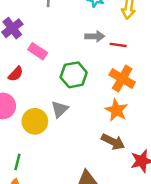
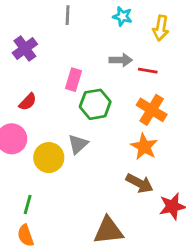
pink rectangle: (38, 51) -> (73, 80), moved, turned 72

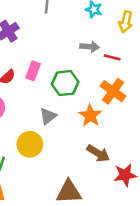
pink rectangle: (73, 80) -> (33, 71), moved
orange star: (144, 147) -> (90, 116), moved
yellow circle: (49, 158) -> (30, 144), moved

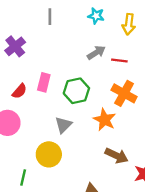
gray arrow: (90, 47) -> (96, 53), turned -30

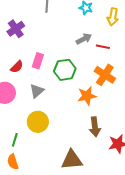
orange star: (105, 120) -> (87, 96), turned 30
gray triangle: (63, 125) -> (37, 91), moved
brown arrow: (117, 156) -> (95, 127), turned 54

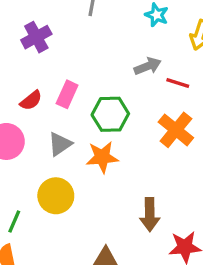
orange star: (87, 96) -> (102, 157), moved

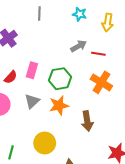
yellow circle: (56, 196) -> (45, 143), moved
brown arrow: (150, 215) -> (87, 121), moved

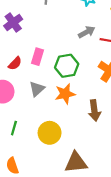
green line: (11, 152) -> (14, 128), moved

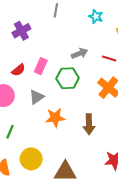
gray arrow: (87, 32) -> (80, 53), moved
orange star: (65, 94) -> (55, 118), moved
yellow circle: (50, 133) -> (31, 159), moved

